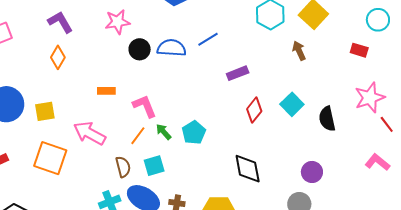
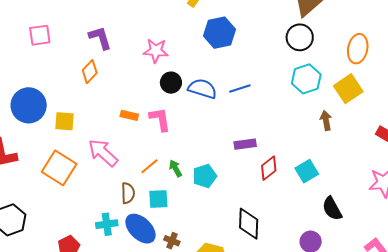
purple rectangle: (238, 73) -> (245, 144), moved
pink L-shape: (145, 106) -> (160, 119), moved
black semicircle: (327, 119) -> (332, 209), moved, turned -30

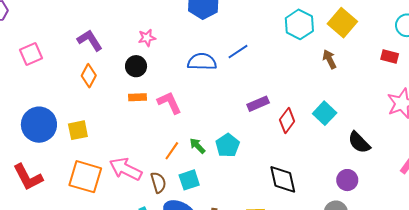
pink star: (156, 51) -> (147, 38), size x0.7
black circle: (171, 83) -> (136, 66), moved
orange rectangle: (129, 115) -> (138, 97), moved
pink arrow: (103, 153) -> (126, 169), moved

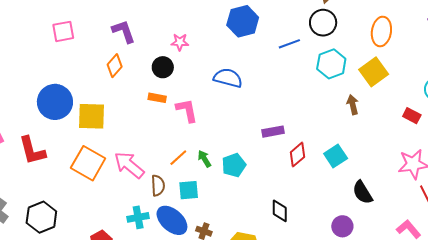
blue line: (238, 52) -> (289, 44), moved
yellow square: (78, 130) -> (92, 116), size x1.4
black diamond: (283, 179) -> (280, 211), size x0.7

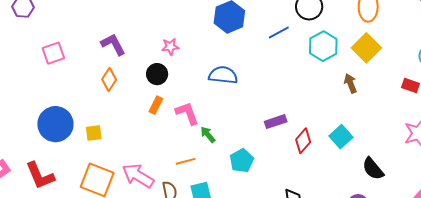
orange rectangle: (157, 98) -> (156, 105), turned -66
yellow square: (92, 116) -> (94, 133), size x0.6
orange line: (178, 158) -> (186, 161), turned 36
green arrow: (204, 159) -> (208, 135), moved

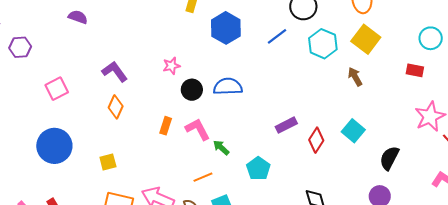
black circle: (157, 74) -> (192, 90), moved
blue circle: (55, 124) -> (54, 146), moved
black semicircle: (373, 169) -> (389, 158), turned 75

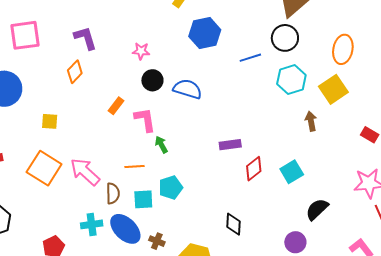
pink square: (57, 89) -> (25, 35), size x1.4
cyan pentagon: (258, 169) -> (171, 188), moved

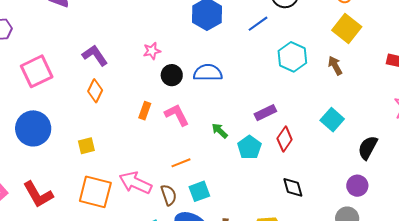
cyan hexagon: (291, 80) -> (292, 57), moved
green arrow: (161, 145) -> (220, 131), moved
red diamond: (254, 169) -> (285, 139), moved
cyan pentagon: (171, 188) -> (249, 147), moved

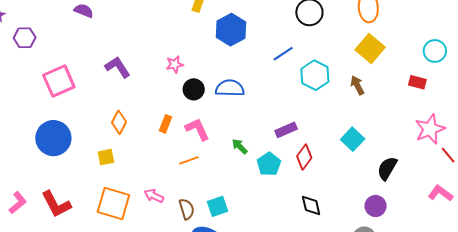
blue line: (258, 24) -> (283, 54), moved
orange diamond: (95, 91) -> (119, 122), moved
orange line: (181, 163) -> (189, 160), moved
pink arrow: (135, 183) -> (154, 196), size x0.6

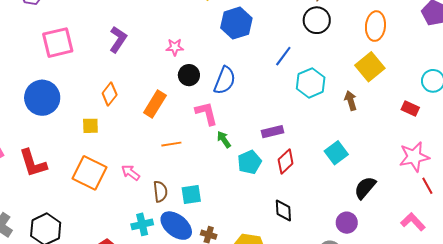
blue line: (283, 54) -> (283, 56), turned -30
purple L-shape: (118, 67) -> (118, 39), turned 56
blue semicircle: (230, 88) -> (225, 80), turned 100
orange rectangle: (166, 124) -> (155, 104), size x1.5
pink L-shape: (197, 129) -> (206, 113), moved

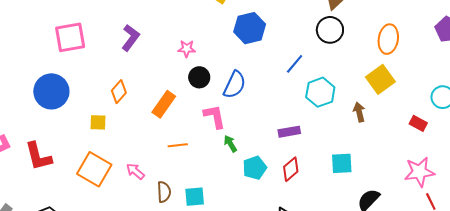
purple rectangle: (272, 132) -> (289, 132), moved
cyan square: (336, 153) -> (342, 163), turned 30

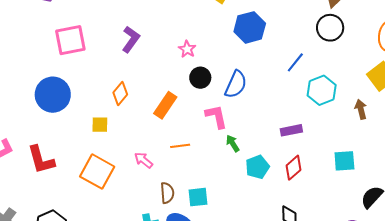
pink star: (187, 49) -> (187, 49), turned 30
pink arrow: (135, 171) -> (143, 160), moved

